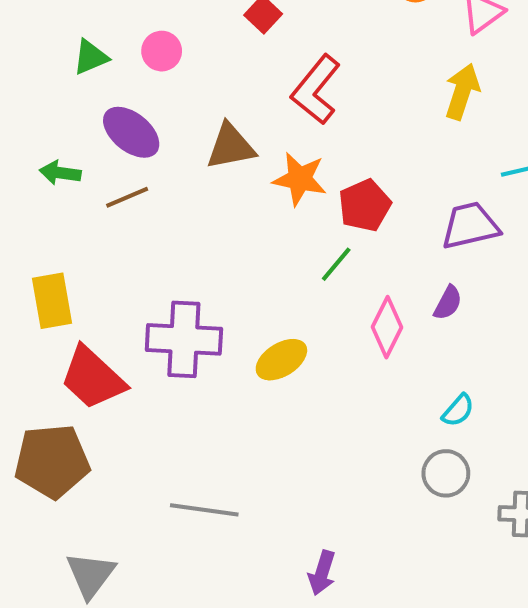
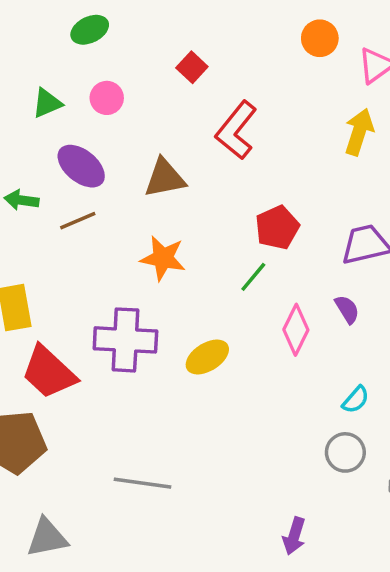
orange star: (300, 179) -> (163, 258), moved
purple semicircle: (448, 303) -> (347, 309), turned -60
purple arrow: (322, 573) -> (294, 536), moved
gray triangle: (91, 575) -> (47, 538), turned 42

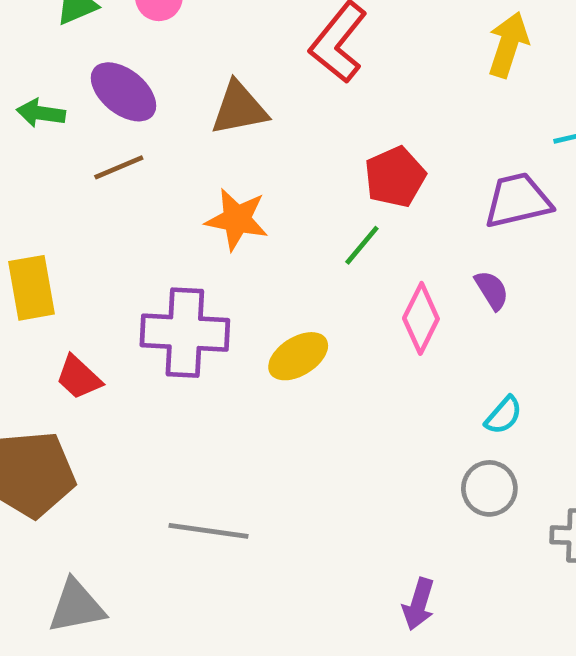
green arrow: (22, 200) -> (41, 113), moved
red trapezoid: (49, 372) -> (79, 377), size x0.6

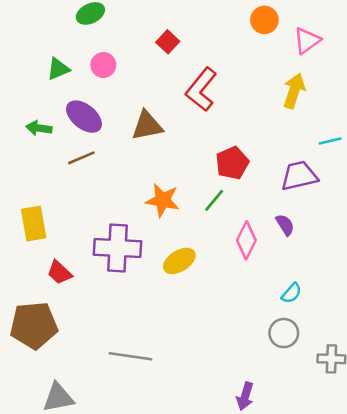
orange star: (237, 219) -> (163, 200), moved

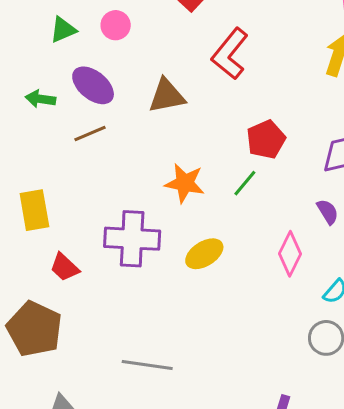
pink diamond: (246, 240) -> (290, 254), moved
brown pentagon: (34, 325) -> (34, 329), turned 30

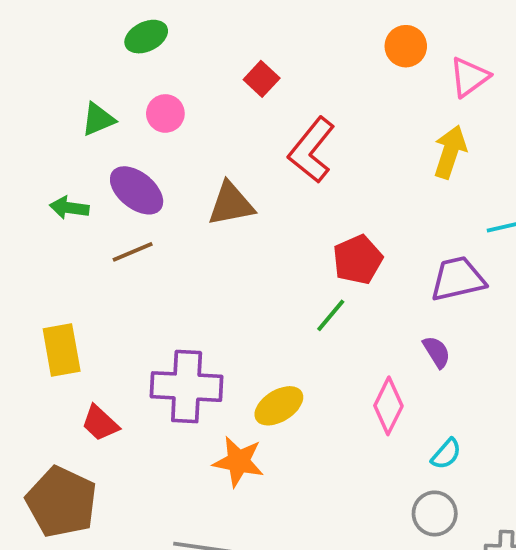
orange star: (185, 183) -> (238, 462), moved

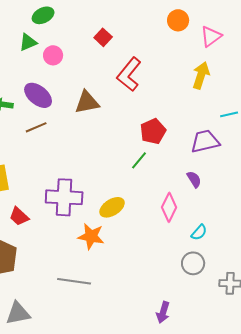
green triangle: (98, 119) -> (28, 42), moved

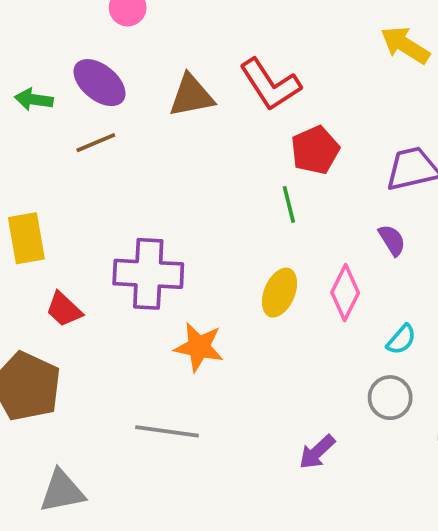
red L-shape: (129, 74) -> (270, 84), moved, turned -72
yellow arrow: (201, 75) -> (405, 45), turned -76
green line: (139, 160) -> (289, 204), turned -54
yellow ellipse: (112, 207) -> (280, 293), moved, turned -35
purple arrow: (163, 312) -> (317, 452), moved, turned 30

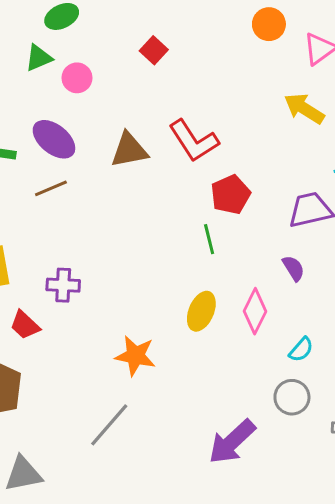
purple cross: (148, 274) -> (63, 285), moved, size x0.6
gray line: (167, 431) -> (109, 425), turned -57
purple arrow: (317, 452) -> (232, 442), size x1.6

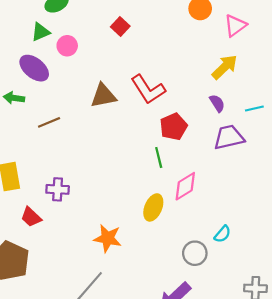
yellow arrow: (304, 109) -> (225, 67), turned 104
purple ellipse: (54, 139) -> (34, 68), moved
purple semicircle: (293, 268) -> (217, 103), moved
pink diamond: (255, 311) -> (185, 186), moved, turned 32
gray circle: (292, 397) -> (195, 253), moved

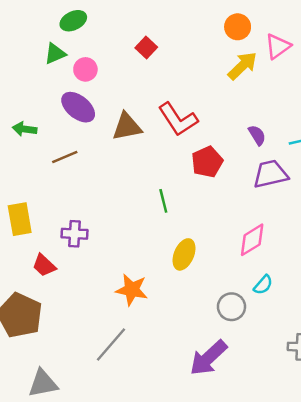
yellow arrow: (225, 67) -> (242, 66), moved
purple ellipse: (34, 68) -> (78, 107), moved
green line: (159, 157) -> (163, 201), moved
pink diamond: (185, 186) -> (252, 240), moved

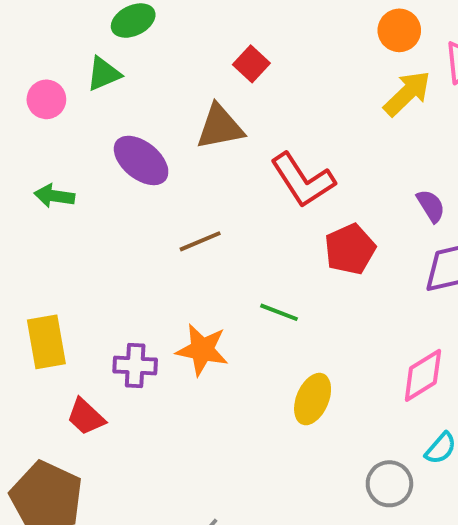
pink circle: (85, 69) -> (46, 99), moved
brown triangle: (127, 127) -> (220, 127), moved
brown line: (65, 157) -> (200, 241), moved
green line: (163, 201) -> (279, 312), turned -55
orange star: (132, 290) -> (202, 350), moved

